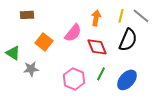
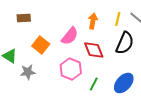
green line: (101, 74) -> (94, 84), moved
pink hexagon: (74, 79) -> (71, 69), moved

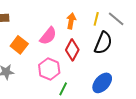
red diamond: (94, 50) -> (72, 50), turned 50
green line: (94, 84) -> (63, 89), moved

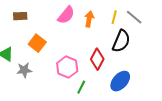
pink semicircle: (48, 36) -> (66, 15), moved
red diamond: (72, 50) -> (97, 59), moved

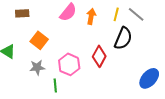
gray star: (24, 70) -> (37, 67), moved
blue ellipse: (120, 81) -> (149, 78), moved
green line: (81, 87) -> (55, 85), moved, turned -32

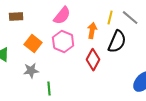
orange arrow: (91, 16) -> (92, 31), moved
pink hexagon: (69, 64) -> (63, 42), moved

